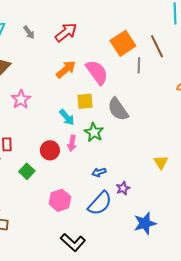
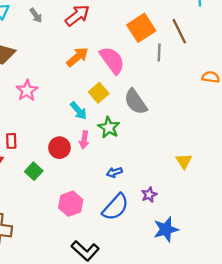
yellow square: (85, 101) -> (99, 93), turned -36
purple star: (123, 188) -> (149, 195), moved

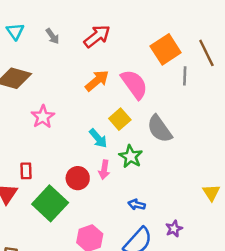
green square: (34, 171) -> (50, 203), size x1.8
blue arrow: (114, 172) -> (137, 205), turned 32

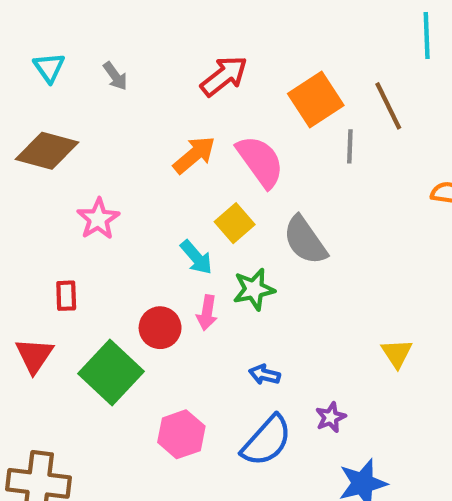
red arrow: (97, 36) -> (224, 76), moved
green star: (131, 156) -> (254, 289), turned 30
red rectangle: (26, 171) -> (66, 296), moved

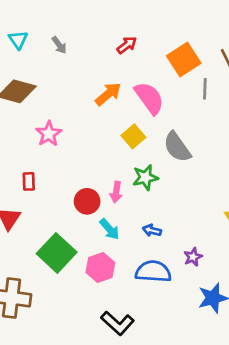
red arrow: (224, 76) -> (127, 45), size x0.7
cyan arrow: (196, 257) -> (110, 229), moved
green square: (111, 372) -> (57, 253), moved
blue semicircle: (267, 441) -> (153, 271), turned -128

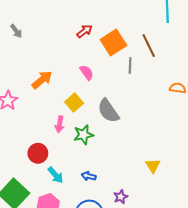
red arrow: (127, 45) -> (84, 31), moved
orange arrow: (108, 94) -> (42, 80), moved
pink semicircle: (149, 98) -> (87, 73), size x0.6
pink arrow: (116, 192) -> (60, 124), moved

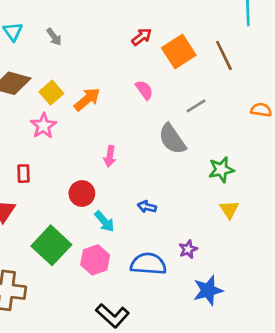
gray line: (130, 65) -> (196, 106), moved, turned 56
yellow square: (74, 103) -> (51, 93), moved
green star: (83, 135) -> (221, 170), moved
blue arrow: (89, 176) -> (147, 207), moved

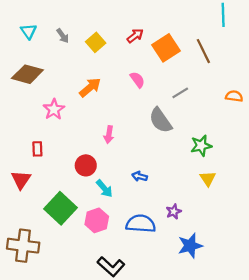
yellow square: (51, 93) -> (96, 42), moved

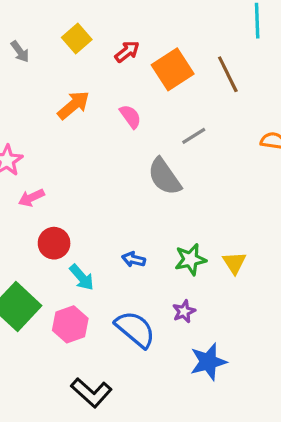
yellow square: (96, 42) -> (77, 39), moved
orange arrow: (90, 87) -> (74, 105), moved
pink arrow: (109, 135) -> (31, 198), moved, turned 56
green star: (201, 146) -> (190, 259), moved
blue semicircle: (141, 224) -> (135, 329), turned 36

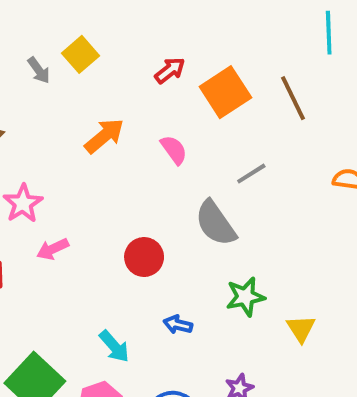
yellow square: (77, 39) -> (80, 54), moved
red circle: (54, 243) -> (144, 257), moved
green star: (190, 259) -> (245, 297), moved

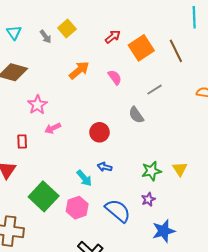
gray semicircle: (216, 223) -> (136, 115), size x0.7
green star: (245, 297) -> (151, 171), moved
blue arrow: (178, 325) -> (105, 167), moved

